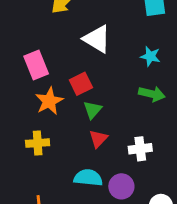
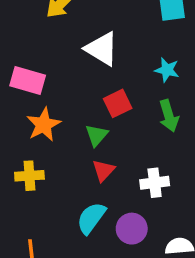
pink rectangle: (36, 65) -> (28, 81), turned -52
red square: (81, 84) -> (118, 103), moved
green arrow: (152, 94) -> (169, 116), turned 60
cyan semicircle: (88, 178) -> (91, 218), turned -60

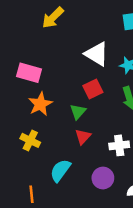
white triangle: (102, 49) -> (97, 54), moved
yellow cross: (29, 176) -> (30, 140), turned 30
cyan semicircle: (91, 218) -> (60, 170), moved

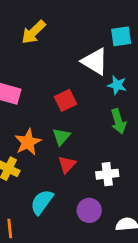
white triangle: (97, 54) -> (95, 61), moved
red square: (93, 89) -> (65, 100), moved
orange star: (40, 104) -> (28, 142), moved

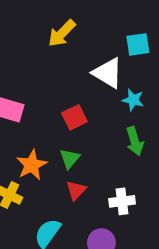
yellow arrow: (33, 32) -> (62, 33), moved

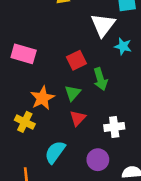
white triangle: (108, 73) -> (103, 25), turned 36
green arrow: (135, 141) -> (100, 79), moved

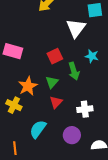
cyan star: (123, 46) -> (92, 56), moved

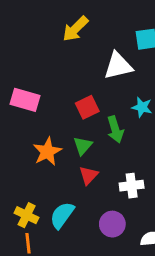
white triangle: (76, 28) -> (118, 66), turned 40
yellow cross: (14, 105) -> (27, 215), moved

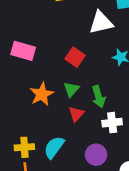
red square: (87, 107) -> (75, 57), turned -30
green arrow: (115, 129) -> (99, 97), moved
yellow cross: (27, 215) -> (24, 147), turned -30

